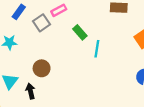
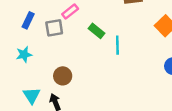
gray square: (41, 23) -> (54, 28), turned 35

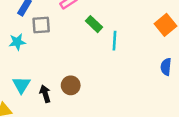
gray square: (54, 28) -> (41, 25), moved
brown circle: (63, 76) -> (71, 85), moved

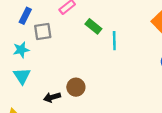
cyan triangle: (21, 85) -> (22, 76), moved
black arrow: (45, 94) -> (52, 97), turned -84

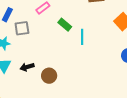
black arrow: (52, 97) -> (27, 67), moved

